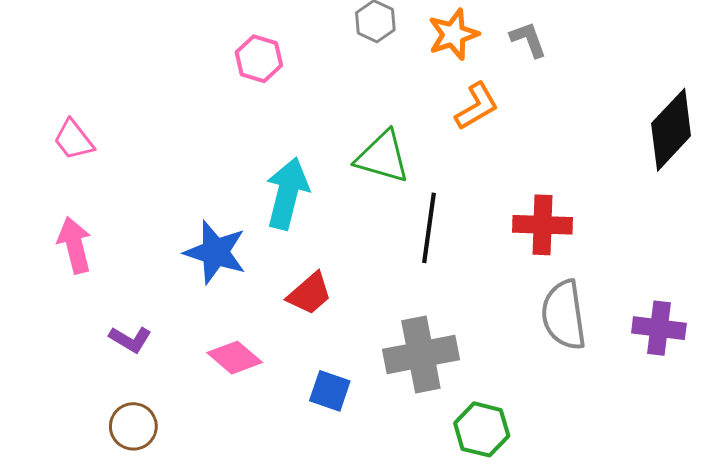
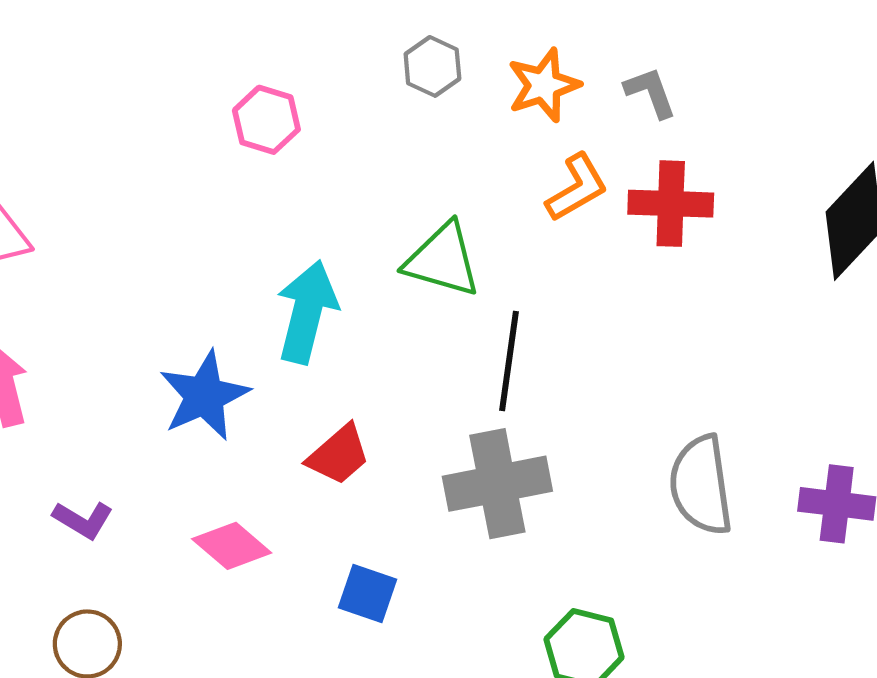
red cross: (542, 225) -> (671, 204), moved
blue star: (215, 252) -> (204, 396), turned 30
gray cross: (421, 354) -> (497, 484), moved

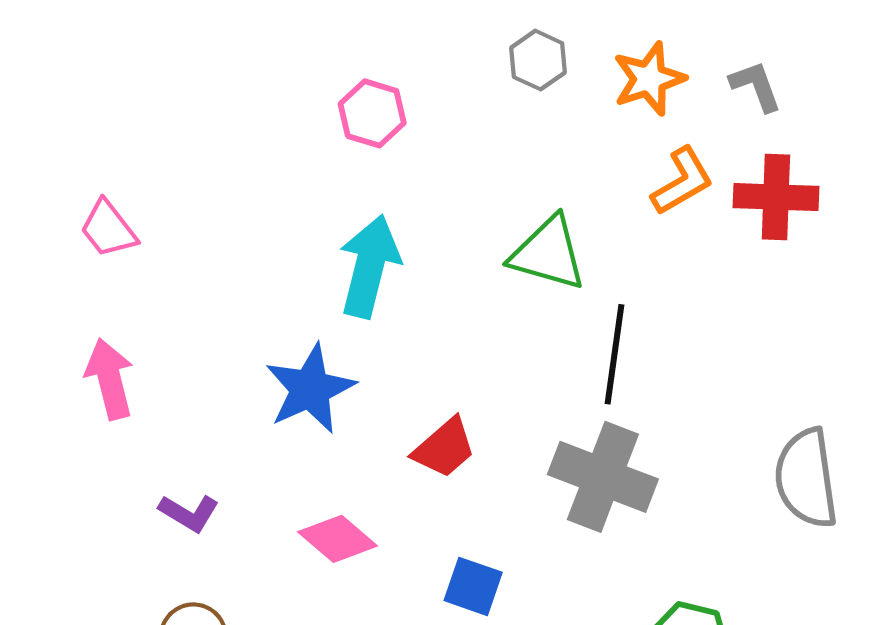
cyan arrow: (307, 312) -> (369, 266), moved
gray cross: (497, 484) -> (603, 477), turned 32

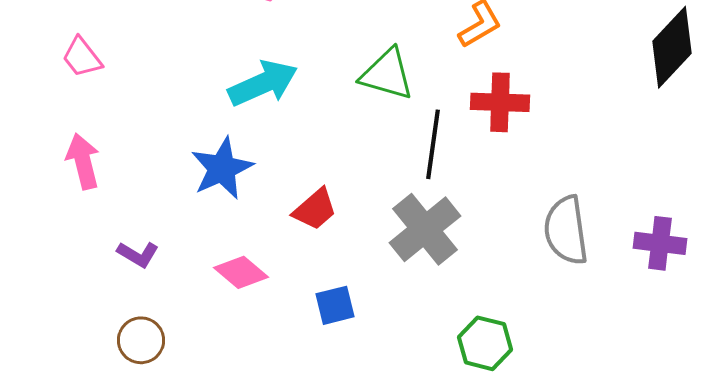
red cross: (776, 197) -> (500, 102), moved
cyan arrow: (369, 266) -> (263, 83), turned 52
gray cross: (603, 477) -> (425, 229), turned 30
blue square: (473, 586) -> (335, 305), turned -33

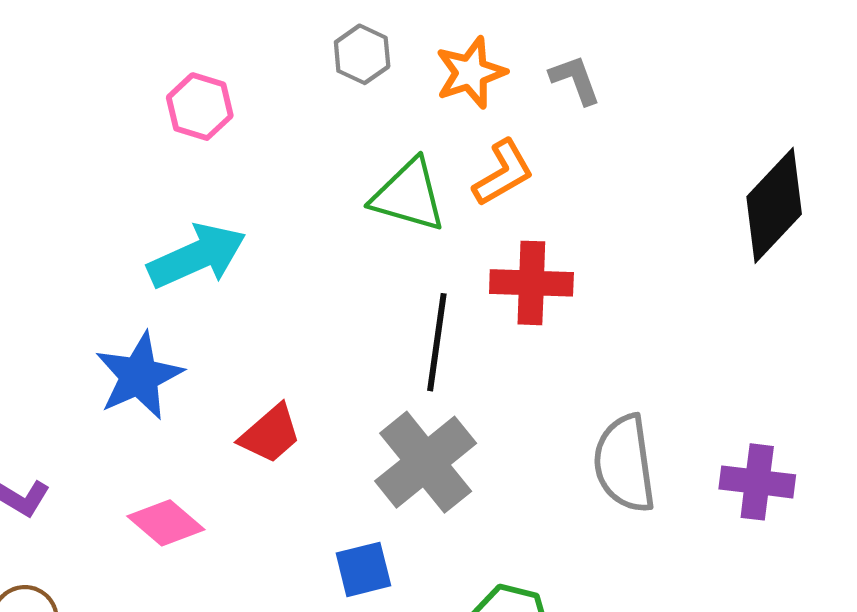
green triangle: (387, 74) -> (409, 195), moved
blue square: (335, 305) -> (363, 569), moved

